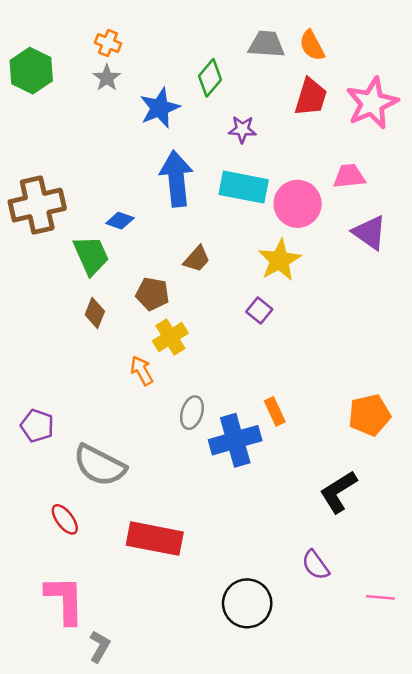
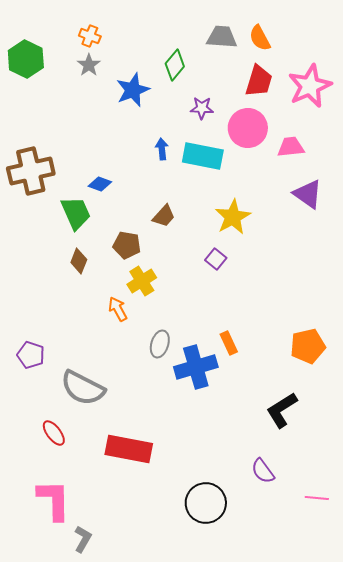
blue arrow: (176, 179) -> (162, 149), moved, size x0.5
pink circle: (298, 204) -> (248, 128), moved

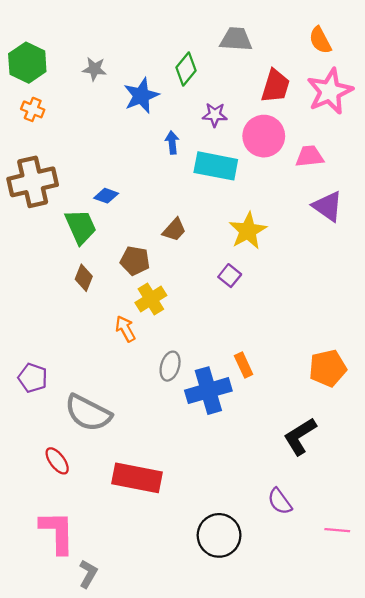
orange cross: (90, 36) -> (33, 109), moved
orange semicircle: (260, 38) -> (320, 40), moved
gray star: (89, 65) -> (94, 69), turned -30
blue arrow: (162, 149) -> (172, 142), moved

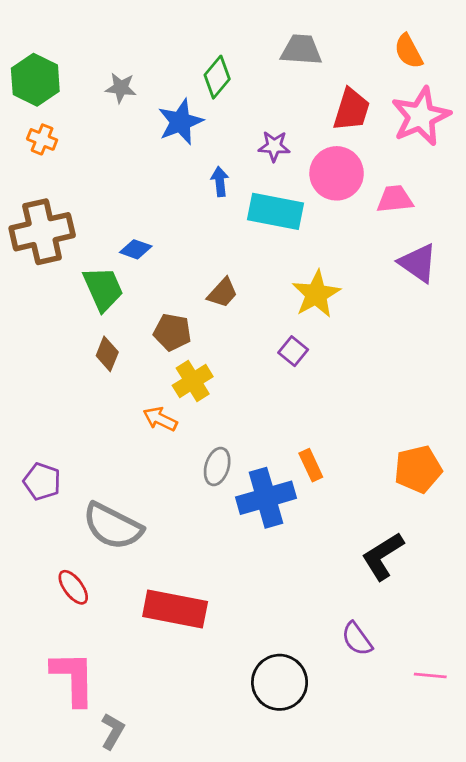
green diamond: (186, 69) -> (217, 77), moved
orange arrow: (125, 329) -> (160, 419), turned -35

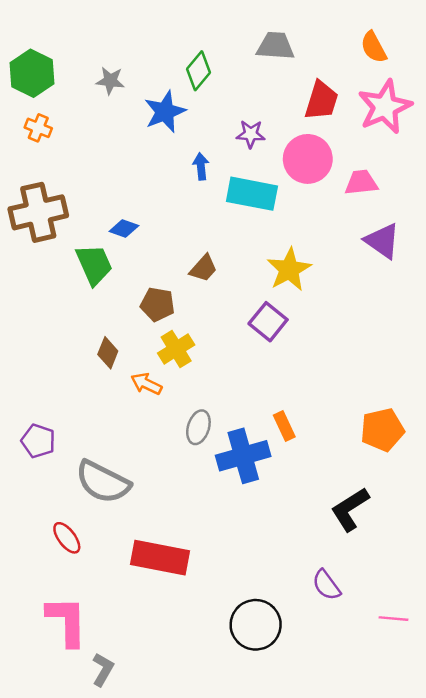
purple square: (293, 351) -> (268, 322), size x1.4
brown diamond: (107, 354) -> (108, 353), moved

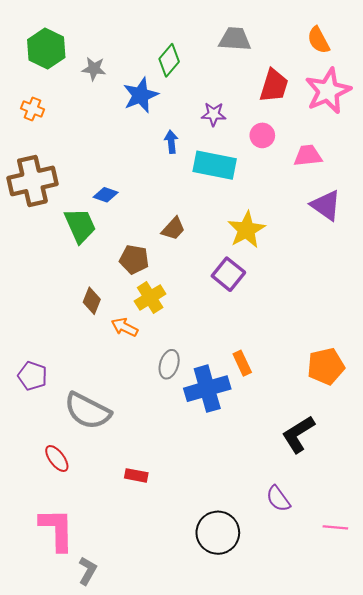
green hexagon: (32, 73) -> (46, 49), moved
pink circle: (308, 159) -> (262, 135), size x0.6
red rectangle: (160, 558) -> (136, 475), size x0.5

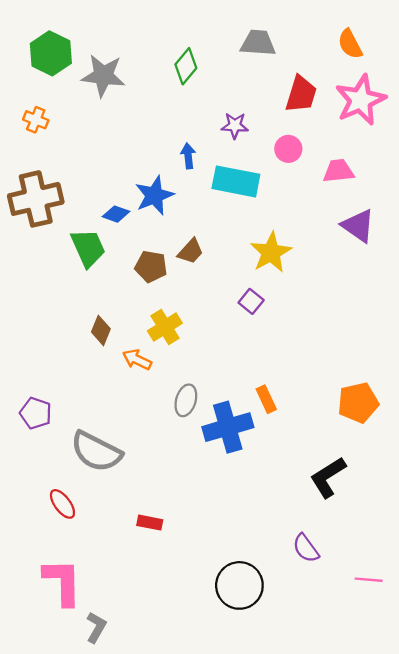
gray star: (94, 69) -> (103, 76), size x1.6
blue star: (141, 95) -> (154, 195), moved
brown pentagon: (134, 259) -> (151, 266), moved
purple square: (228, 274) -> (251, 301), size x0.7

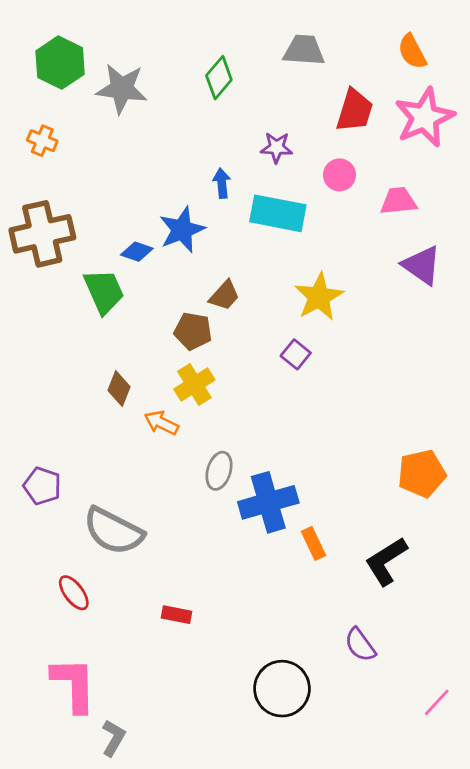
brown pentagon: (151, 266) -> (193, 331), moved
orange rectangle: (266, 399) -> (313, 543), moved
pink line: (369, 580) -> (437, 702), moved, turned -52

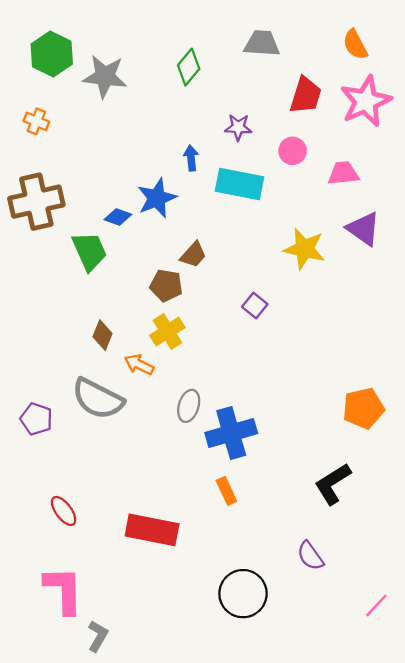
yellow star: (319, 297) -> (304, 249), moved, turned -30
gray semicircle: (113, 531) -> (98, 399), moved
orange rectangle: (313, 543) -> (226, 491), moved
red rectangle: (177, 615) -> (152, 530), size x2.0

